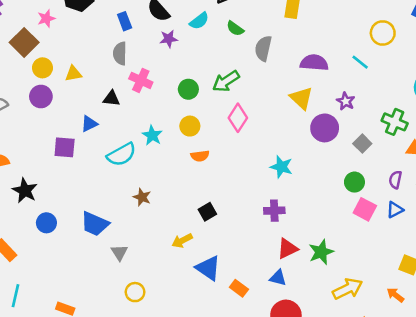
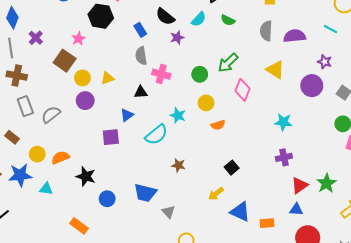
gray semicircle: (263, 48) -> (266, 31), moved
yellow triangle: (301, 98) -> (275, 70), moved
orange rectangle: (239, 288) -> (267, 223), turned -32

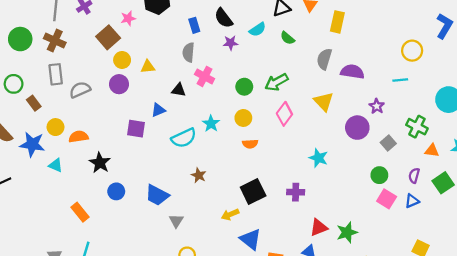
cyan line: (330, 29) -> (400, 80), moved, turned -48
purple cross: (284, 157) -> (296, 192), moved
black square: (232, 168) -> (253, 191), size x1.6

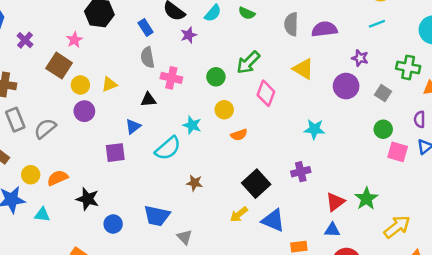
blue triangle: (250, 239) -> (273, 220), moved

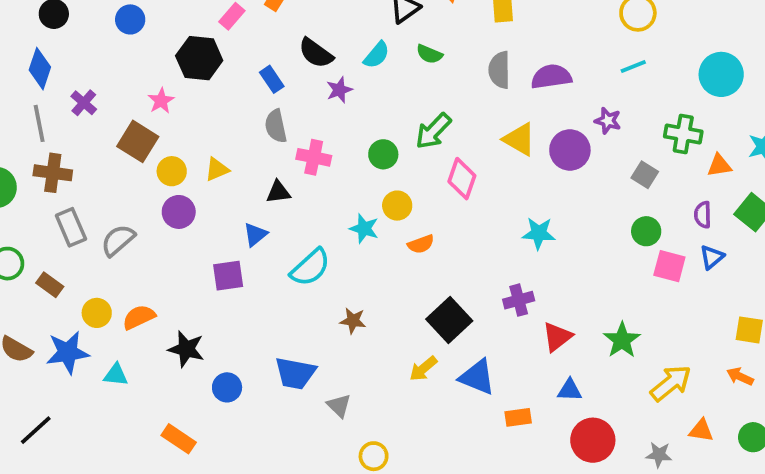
purple circle: (346, 86) -> (570, 150), moved
cyan star: (192, 125) -> (364, 229), moved
red triangle: (335, 202) -> (557, 337), moved

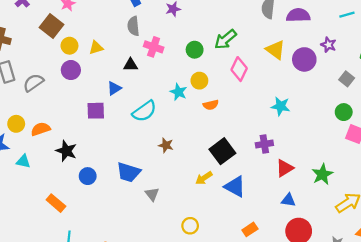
orange rectangle: (518, 417) -> (250, 229), moved, turned -32
yellow circle: (374, 456) -> (190, 226), moved

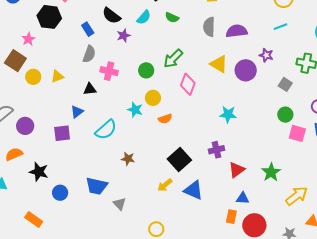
gray semicircle: (133, 26) -> (89, 54), turned -150
purple circle: (71, 70) -> (25, 126), moved
orange rectangle: (250, 229) -> (231, 217), moved, turned -40

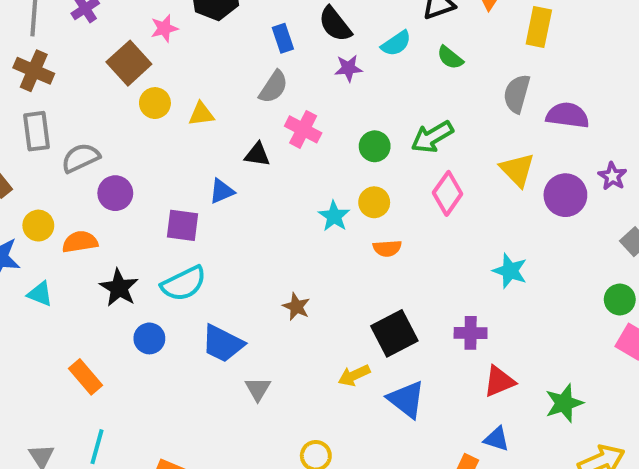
cyan semicircle: (106, 130) -> (184, 284), moved

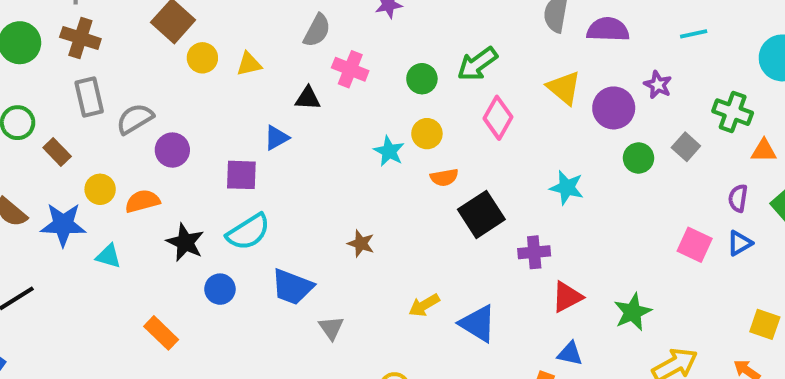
green circle: (620, 299) -> (638, 158), moved
black square: (394, 333) -> (481, 214), moved

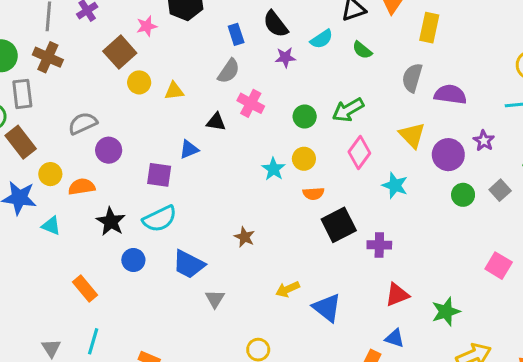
gray rectangle: (89, 97) -> (22, 94), moved
brown rectangle: (57, 152) -> (21, 142), size x1.5
cyan star: (567, 188) -> (395, 185), moved
purple cross: (534, 252) -> (379, 245), moved

